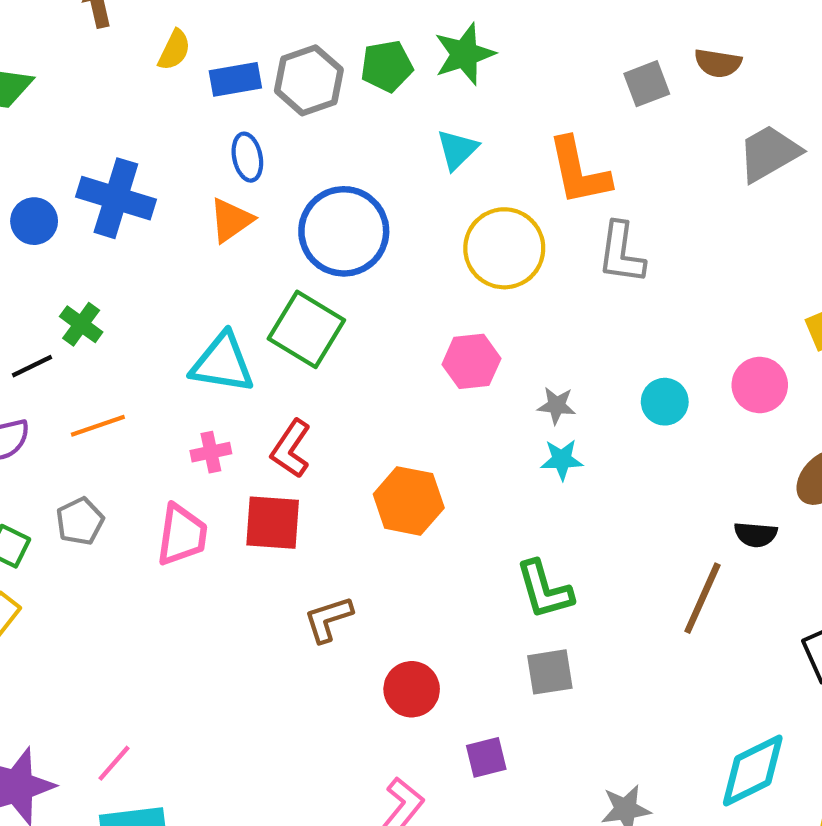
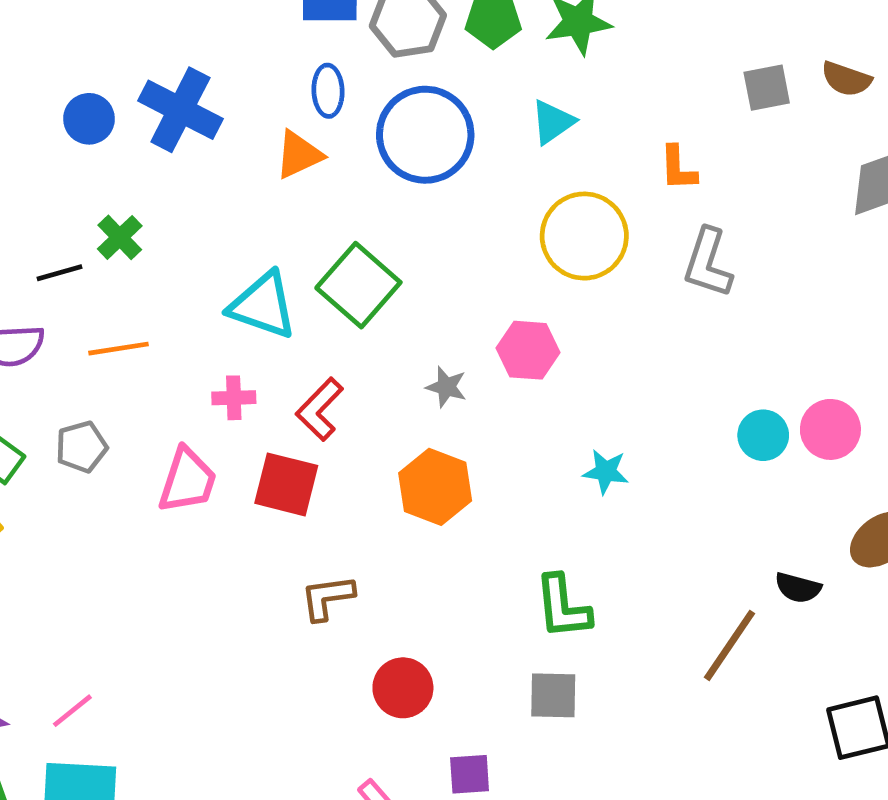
orange L-shape: (579, 171) -> (678, 168), size x0.6
blue circle: (344, 231) -> (425, 135), moved
cyan circle: (665, 402) -> (763, 435), moved
gray star: (557, 406) -> (446, 387), moved

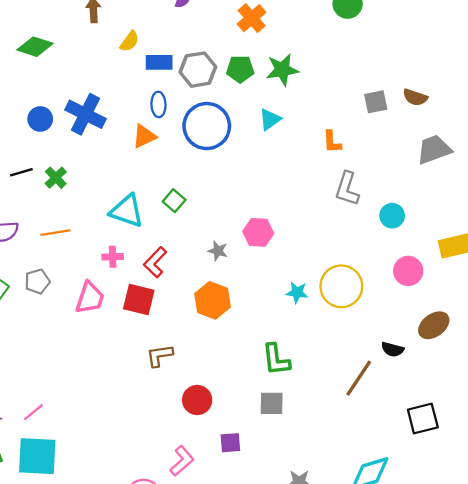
yellow circle: (584, 236) -> (341, 286), moved
black line: (60, 273) -> (21, 172), moved
green square: (358, 285) -> (174, 201), size x0.6
cyan circle: (763, 435) -> (392, 216), moved

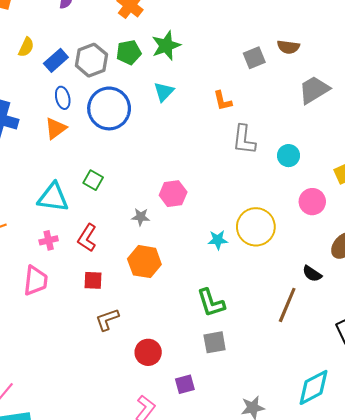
blue rectangle: (159, 62) -> (56, 60), turned -30
red square: (139, 300) -> (93, 280), moved, size x0.7
black semicircle: (393, 349) -> (312, 274), turned 30

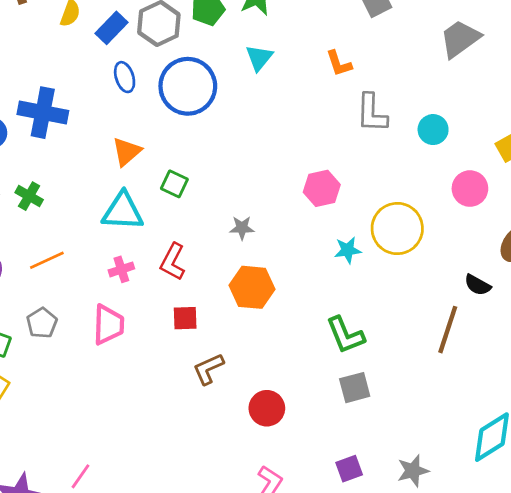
orange triangle: (56, 128) -> (127, 152), moved
pink hexagon: (173, 194) -> (322, 188), moved
purple square: (185, 384) -> (349, 469), moved

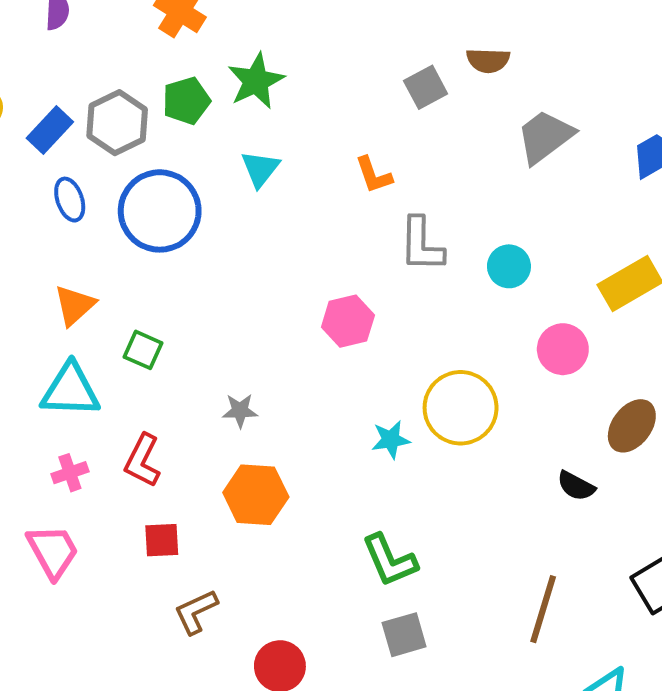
pink hexagon: (322, 188) -> (348, 321), moved
pink trapezoid: (108, 325) -> (53, 551), turned -30
brown line: (448, 330) -> (543, 609), moved

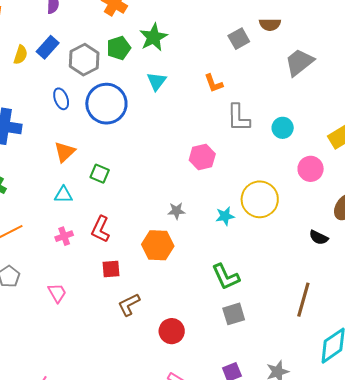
blue rectangle: (50, 130) -> (48, 47), moved
cyan triangle: (70, 390) -> (63, 195), size x0.6
gray star: (240, 411) -> (176, 211), moved
pink trapezoid: (53, 551) -> (57, 293), moved, size x0.7

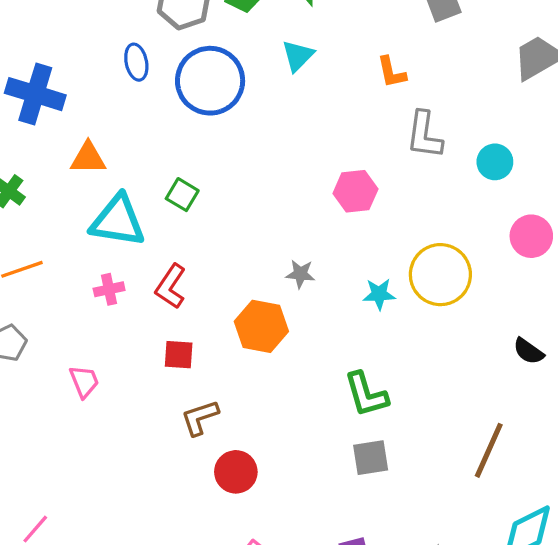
orange triangle: (65, 152) -> (88, 158), moved, turned 35
cyan triangle: (63, 195) -> (118, 221), size x1.8
red circle: (172, 331) -> (236, 472), moved

